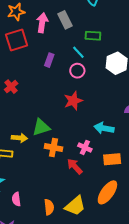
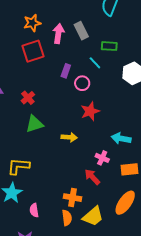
pink circle: (77, 71) -> (82, 83), moved
green triangle: (41, 127) -> (34, 124), moved
yellow arrow: (19, 138) -> (69, 137), moved
orange cross: (53, 148) -> (73, 198), moved

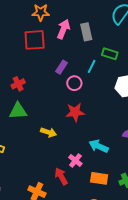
cyan line: (95, 63) -> (92, 66), turned 56

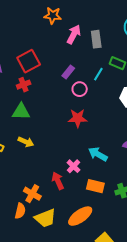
red square: (35, 40) -> (29, 61), moved, turned -30
yellow arrow: (48, 132) -> (26, 142), moved

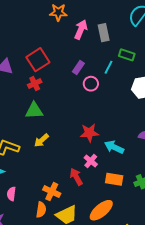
red star: (78, 118) -> (89, 133), moved
yellow arrow: (26, 142) -> (41, 140), turned 119

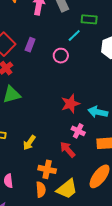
purple rectangle: (78, 67) -> (30, 45), moved
cyan line: (108, 67) -> (74, 36), turned 32
yellow arrow: (41, 140) -> (29, 143), moved

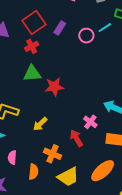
pink circle: (61, 56) -> (86, 36), moved
red star: (70, 104) -> (54, 87), moved
orange semicircle: (41, 189) -> (33, 172), moved

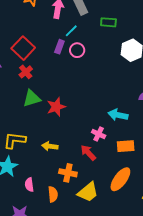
purple rectangle: (60, 28) -> (59, 47), moved
cyan line: (105, 28) -> (71, 31), moved
yellow arrow: (40, 124) -> (50, 146), turned 63

